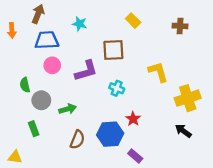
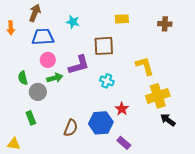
yellow rectangle: (133, 21) -> (122, 19), turned -48
yellow cross: (188, 98) -> (158, 96), moved
green arrow: (68, 109) -> (55, 78), moved

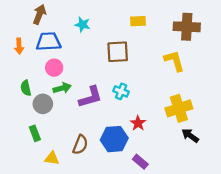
brown cross: (165, 24) -> (187, 27), size x1.6
orange arrow: (11, 28) -> (19, 46), moved
purple L-shape: (79, 65) -> (90, 97), moved
yellow L-shape: (145, 66) -> (174, 61), moved
yellow triangle: (14, 144) -> (52, 158), moved

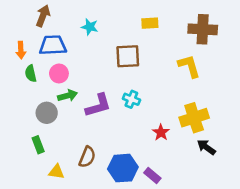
green semicircle: (26, 88) -> (31, 73), moved
red star: (138, 123) -> (161, 132), moved
blue hexagon: (114, 139) -> (123, 168), moved

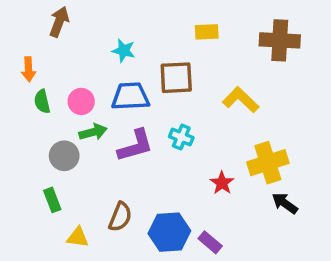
cyan star: (90, 27) -> (124, 51), moved
blue trapezoid: (53, 45) -> (130, 96), moved
yellow L-shape: (189, 66) -> (241, 100), moved, turned -30

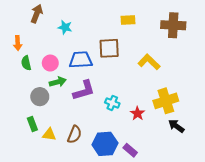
cyan star: (124, 51) -> (65, 27), moved
cyan cross: (181, 137) -> (112, 103), moved
yellow triangle: (78, 237) -> (49, 134), moved

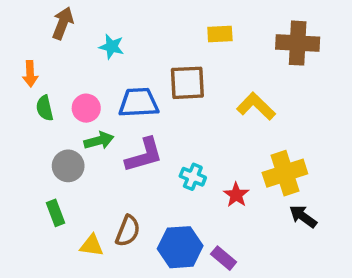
yellow triangle: (49, 134) -> (92, 245), moved

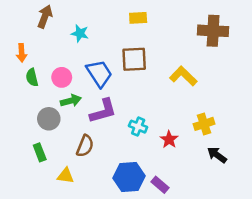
yellow rectangle: (220, 34) -> (138, 18), moved
blue trapezoid: (139, 103) -> (99, 73), turned 60
yellow cross: (285, 173) -> (204, 124), size x0.7
brown semicircle: (128, 231) -> (85, 146), moved

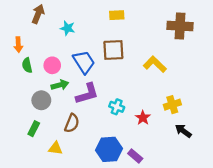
green rectangle: (40, 152) -> (34, 129), turned 48

